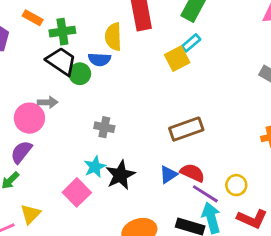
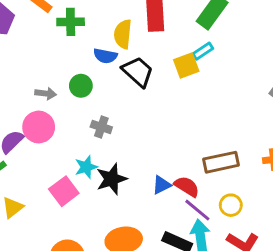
black trapezoid: (61, 61) -> (138, 72), moved
green circle: (80, 74) -> (81, 86), moved
pink circle: (29, 118) -> (39, 127), moved
brown rectangle: (186, 129) -> (221, 162), moved

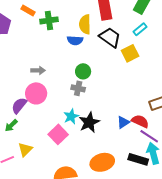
yellow square: (186, 66) -> (130, 53), moved
black trapezoid: (138, 72) -> (110, 37), moved
green circle: (81, 86) -> (83, 71), moved

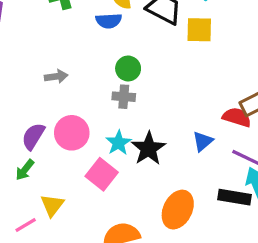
yellow square: (130, 53) -> (199, 30), turned 36
pink circle: (36, 93) -> (72, 133), moved
red semicircle: (140, 121) -> (237, 117), moved
orange ellipse: (102, 162) -> (178, 210), turned -40

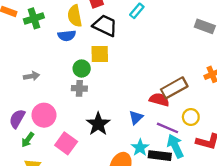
yellow square: (199, 30) -> (100, 54), moved
cyan star: (119, 143) -> (140, 148), moved
green arrow: (25, 170) -> (28, 140), moved

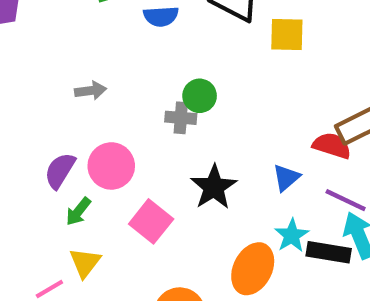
yellow square: (100, 54) -> (287, 34), moved
green circle: (82, 69) -> (200, 96), moved

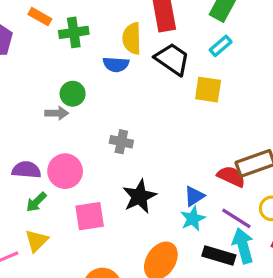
green circle: (200, 96) -> (73, 94), moved
purple semicircle: (60, 171) -> (26, 170), turned 56
pink square: (151, 221) -> (90, 216), turned 36
cyan star: (292, 235) -> (193, 219), moved

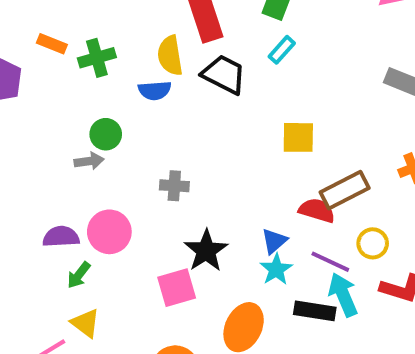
yellow square: (208, 90) -> (298, 137), moved
pink square: (90, 216) -> (177, 288), moved
yellow triangle: (37, 241) -> (86, 323), turned -30

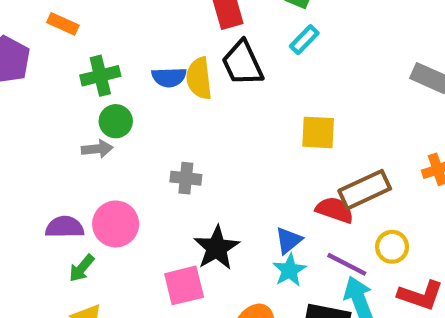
yellow semicircle: (170, 56) -> (199, 78), moved
green cross: (97, 58) -> (100, 76), moved
black trapezoid: (224, 74) -> (242, 63), turned -144

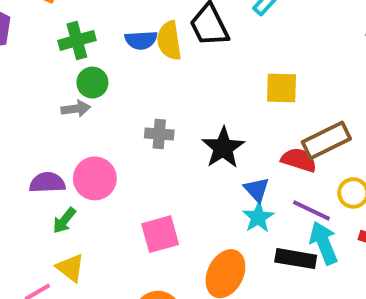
blue triangle: (289, 240) -> (257, 189), turned -32
black star: (217, 248) -> (223, 148), moved

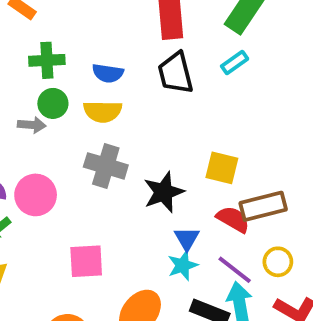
yellow semicircle: (169, 41) -> (103, 111), moved, turned -93
yellow square: (282, 88) -> (222, 168), moved
gray cross: (159, 134) -> (106, 166), size x1.5

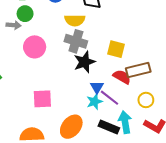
yellow semicircle: (103, 111) -> (75, 20), moved
gray cross: (106, 166) -> (76, 41), moved
pink circle: (36, 195) -> (35, 47), moved
purple line: (235, 270) -> (109, 98), moved

